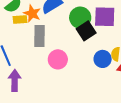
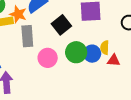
green circle: (80, 18) -> (76, 52), moved
black square: (86, 31) -> (61, 25), moved

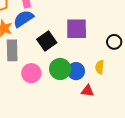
yellow semicircle: (105, 48) -> (100, 67), moved
red triangle: (114, 60) -> (87, 91), moved

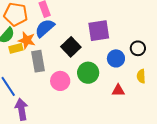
black circle: (114, 42) -> (138, 48), moved
yellow semicircle: (100, 67) -> (141, 76), moved
blue circle: (76, 71) -> (116, 58), moved

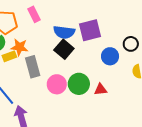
blue semicircle: (45, 28) -> (64, 32), moved, turned -125
green circle: (88, 73) -> (79, 84), moved
red triangle: (118, 90) -> (101, 89), moved

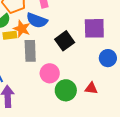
blue semicircle: (64, 32) -> (37, 20), moved
green circle: (79, 84) -> (66, 90), moved

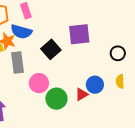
blue circle: (108, 58) -> (95, 85), moved
red triangle: (91, 88) -> (82, 94), turned -32

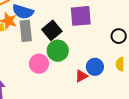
gray rectangle: (17, 63) -> (26, 31), moved
green circle: (56, 99) -> (58, 51), moved

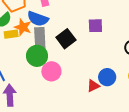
purple square: (81, 16) -> (95, 26), size x0.7
green circle: (58, 51) -> (37, 56), moved

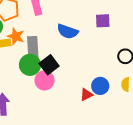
blue semicircle: (38, 19) -> (67, 31), moved
purple square: (95, 26) -> (103, 21), moved
black square: (66, 39) -> (49, 65), moved

